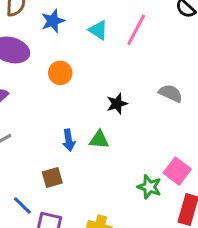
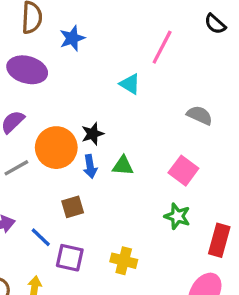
cyan triangle: (98, 30) -> (130, 84), moved
orange circle: (60, 73) -> (56, 148), moved, size x1.6
black star: (117, 104) -> (93, 134), moved
pink square: (177, 171) -> (183, 171), moved

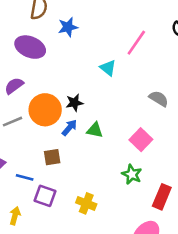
blue arrow: (90, 166) -> (69, 128), turned -138
blue line: (41, 237) -> (25, 177), turned -36

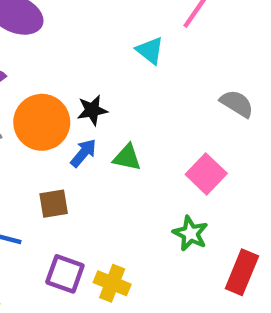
purple square: (45, 196) -> (65, 274), moved

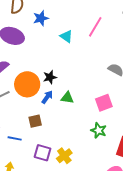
cyan triangle: (150, 50) -> (66, 36), moved
pink square: (206, 174) -> (104, 103), turned 30
yellow cross: (112, 283) -> (64, 156), turned 35

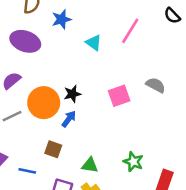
green triangle: (67, 98) -> (90, 165), moved
pink square: (104, 103) -> (119, 96), moved
brown square: (35, 121) -> (53, 149), turned 32

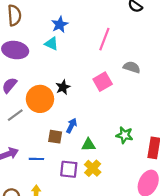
blue star: (62, 19) -> (60, 24), moved
pink line: (130, 31) -> (104, 39), moved
cyan triangle: (94, 43) -> (52, 44), moved
blue arrow: (69, 119) -> (72, 126), moved

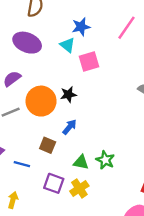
pink line: (104, 39) -> (126, 28), moved
pink square: (103, 82) -> (89, 62), moved
blue arrow: (72, 126) -> (69, 127), moved
green star: (125, 135) -> (105, 160), moved

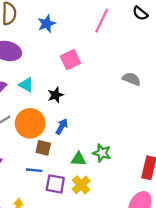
blue star: (81, 27) -> (47, 24), moved
cyan triangle: (67, 45) -> (26, 85), moved
orange circle: (41, 101) -> (30, 123), moved
blue line: (22, 164) -> (34, 170), moved

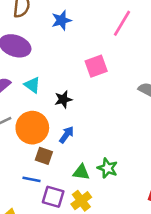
pink square: (70, 60) -> (96, 66), moved

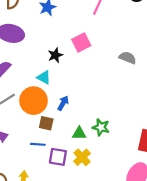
cyan triangle: (32, 85) -> (44, 77), moved
black star: (63, 99) -> (55, 55), moved

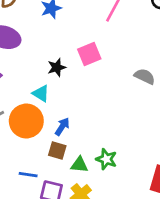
brown square: (46, 123) -> (57, 150), moved

